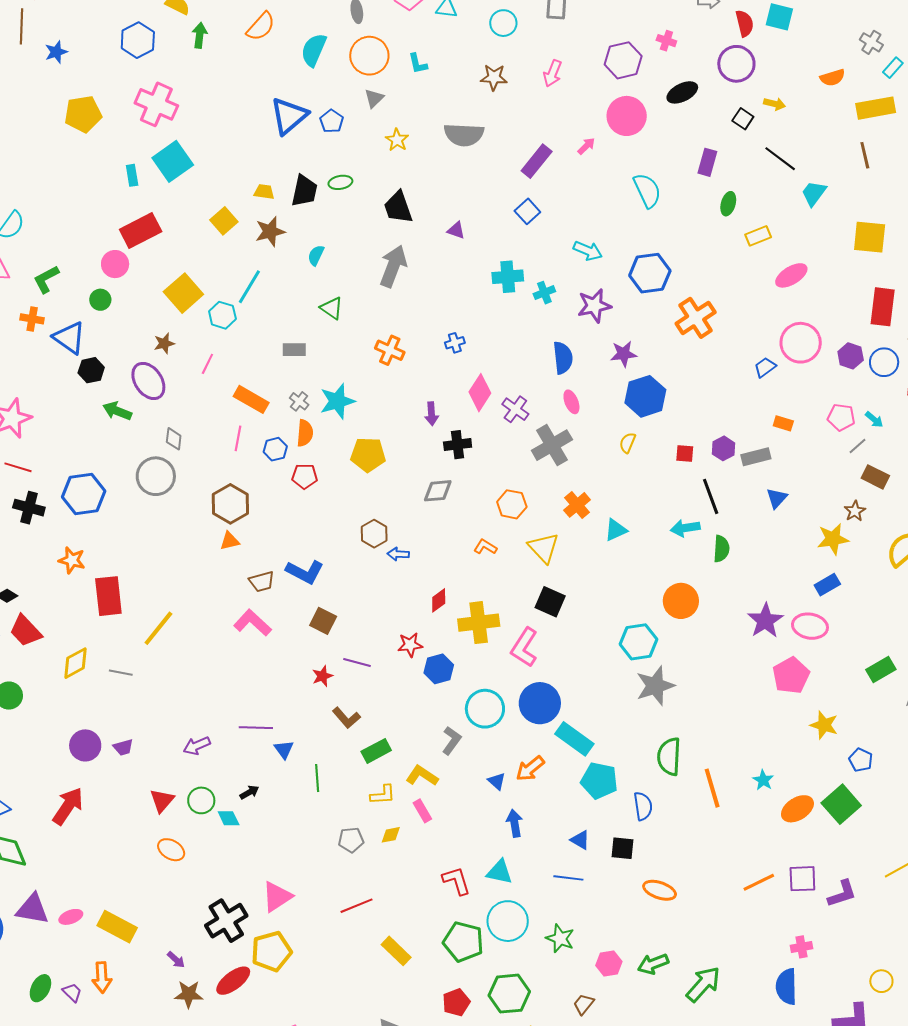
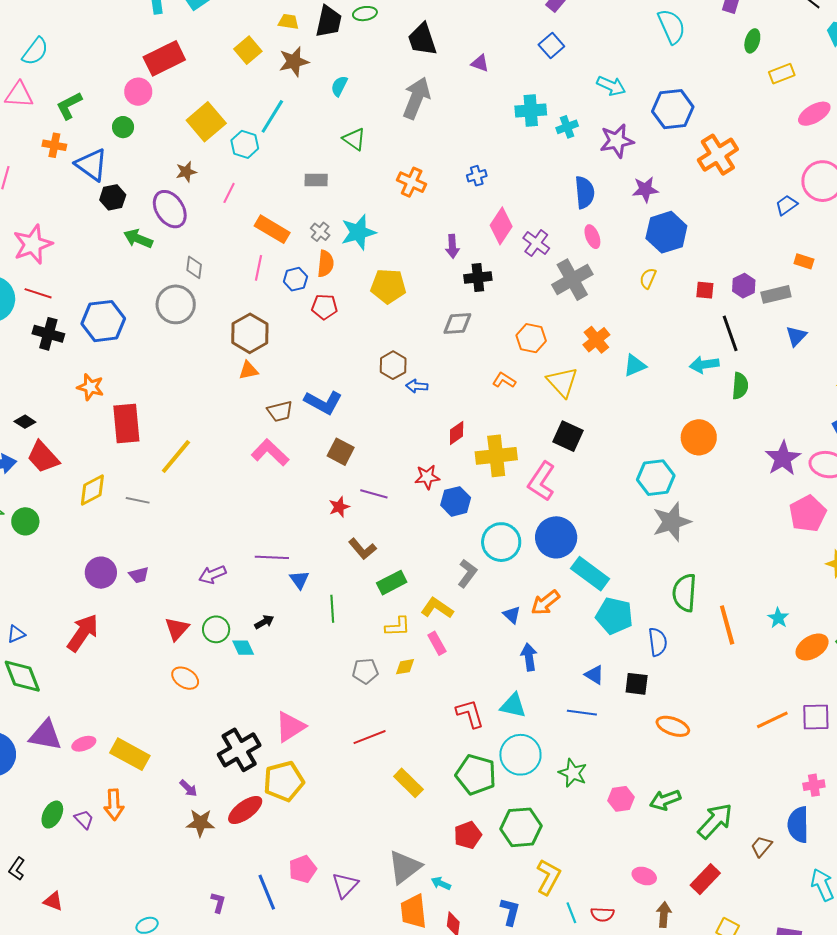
brown trapezoid: (584, 1004) -> (761, 846), moved

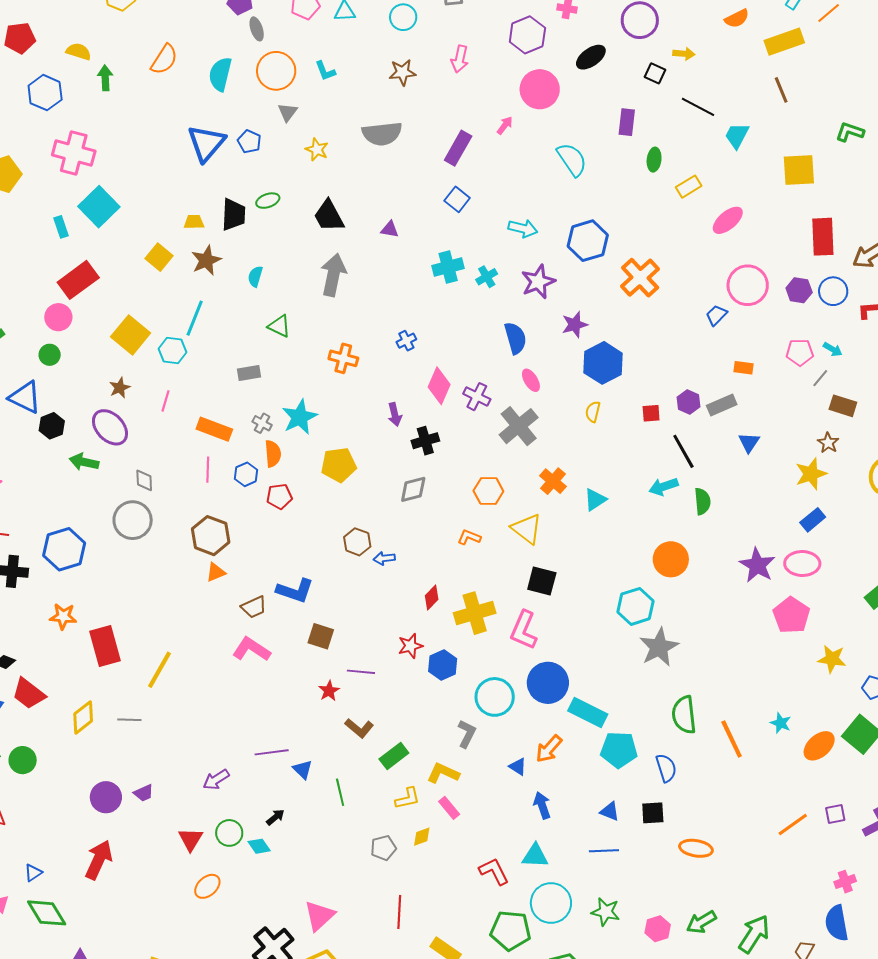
orange ellipse: (185, 678) -> (207, 886), turned -64
purple square: (816, 717) -> (835, 814), size x0.7
red line: (370, 737) -> (399, 912), turned -56

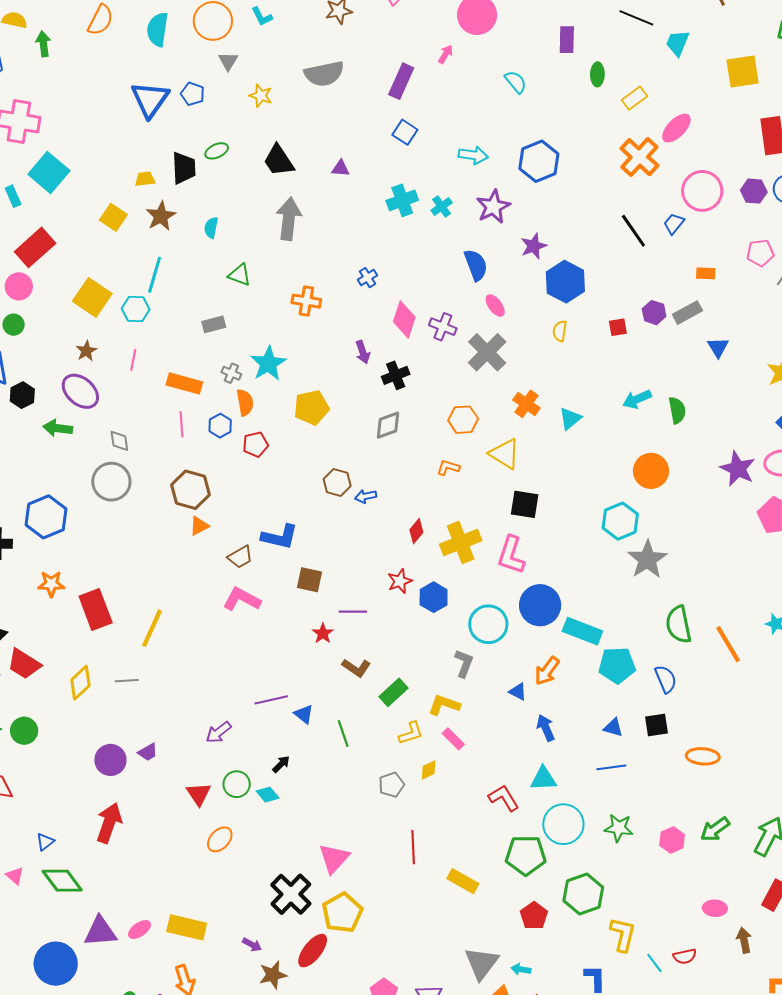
cyan semicircle: (572, 159) -> (516, 82), size x0.7
orange cross: (640, 278) -> (639, 157), moved
black line: (683, 451) -> (633, 231), moved

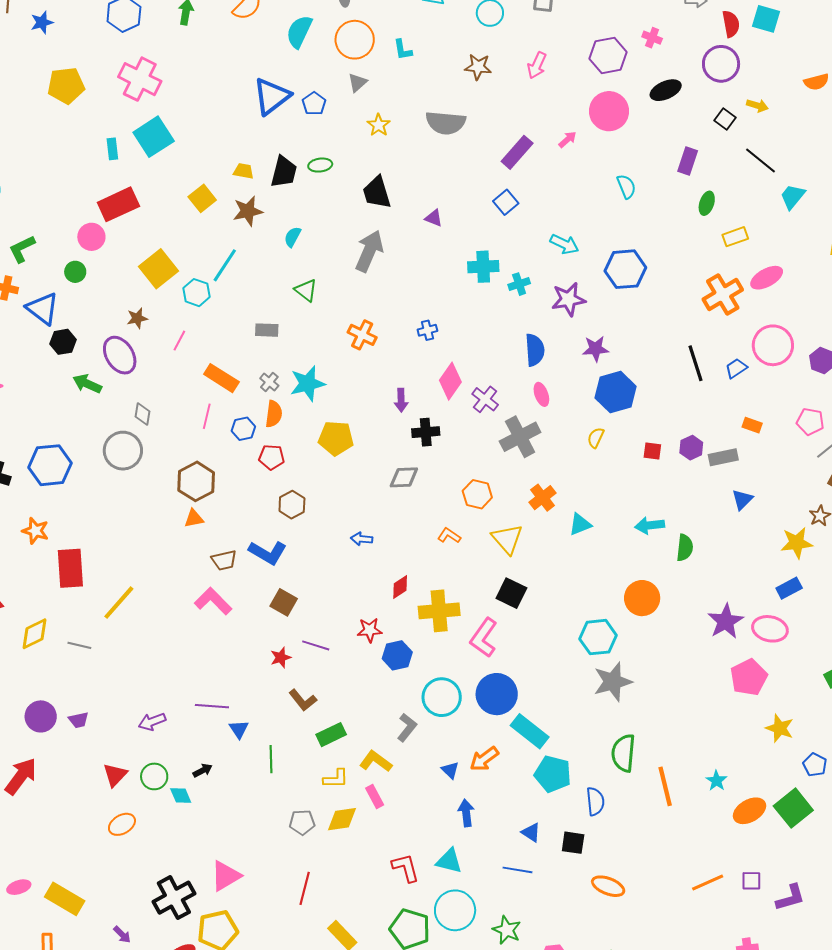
brown hexagon: (337, 482) -> (292, 505), moved
yellow diamond: (429, 770) -> (342, 819), size x1.5

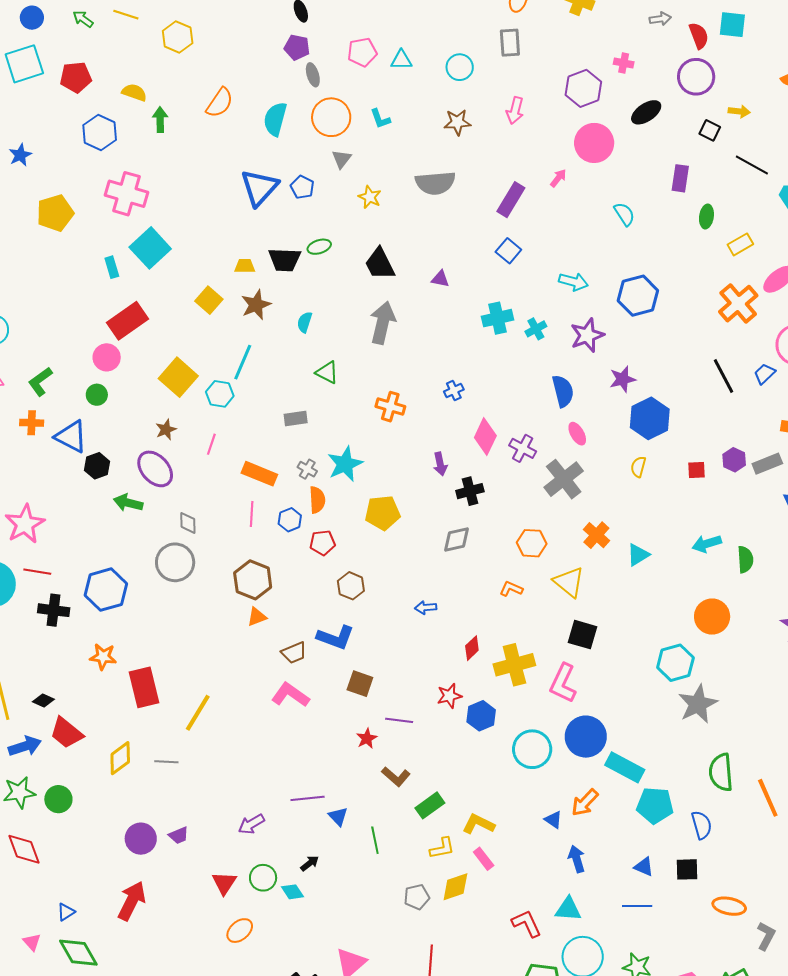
black trapezoid: (284, 172) -> (285, 260), turned 88
gray L-shape: (407, 727) -> (766, 936), moved

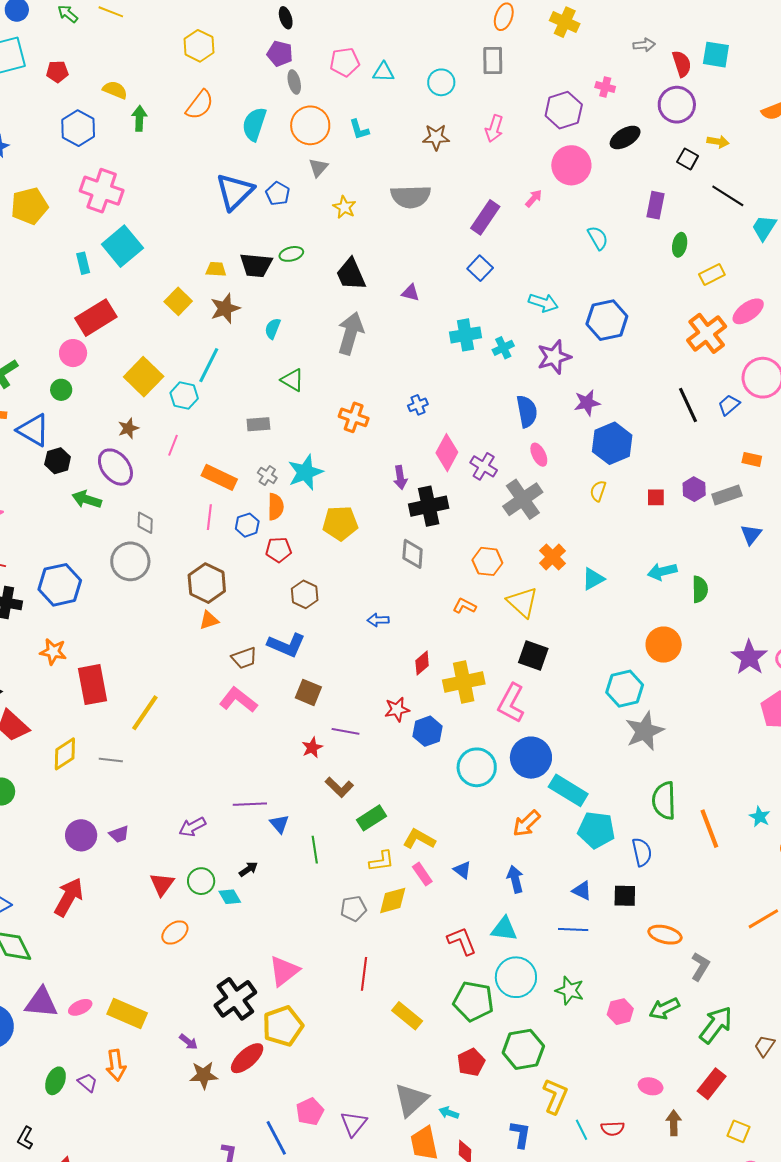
yellow hexagon: (178, 37) -> (199, 46), moved
red pentagon: (76, 77) -> (57, 72), size x0.7
black cross: (470, 491) -> (429, 506), size x1.4
gray diamond: (456, 540) -> (413, 554), turned -76
blue triangle: (553, 820) -> (462, 870), moved

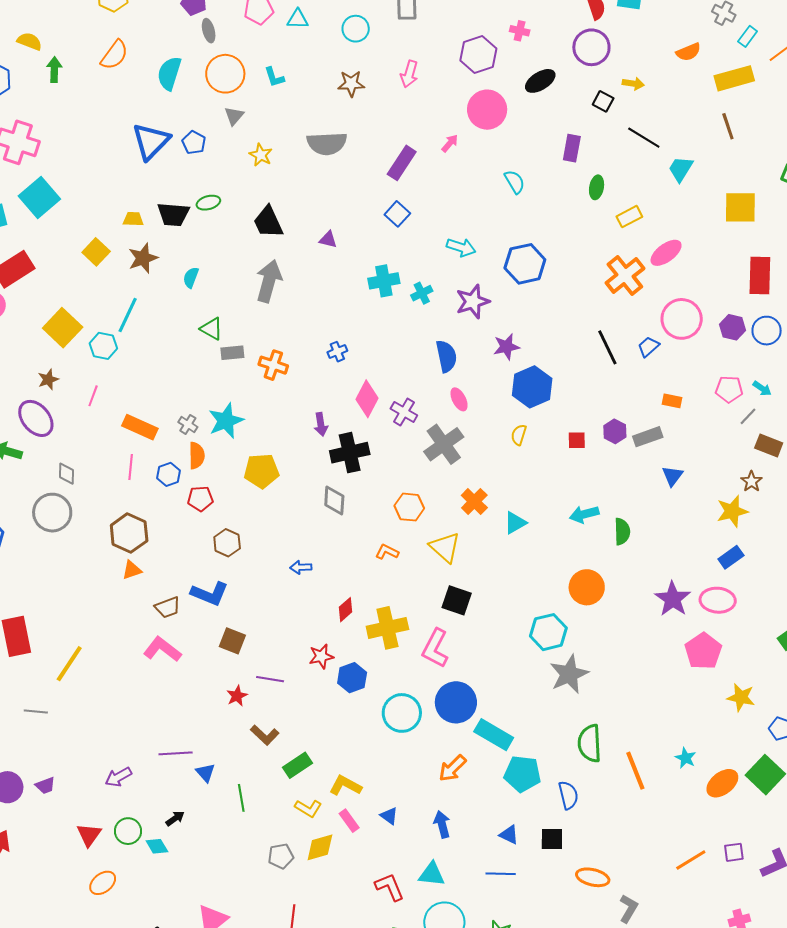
gray rectangle: (258, 424) -> (232, 353), moved
yellow L-shape: (382, 861) -> (308, 808), turned 40

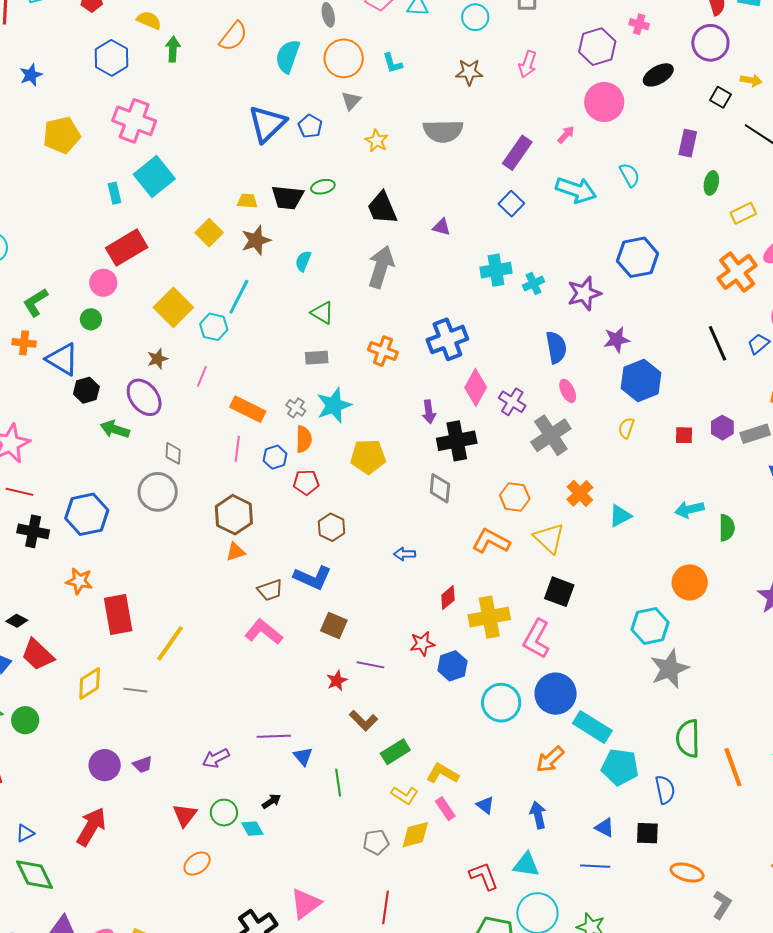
cyan arrow: (461, 247) -> (576, 190), moved, size x1.4
blue cross: (337, 352) -> (447, 339), size x2.0
gray rectangle: (232, 353) -> (317, 358), moved
orange L-shape: (387, 552) -> (491, 541), size x1.6

